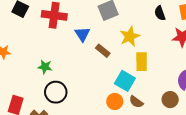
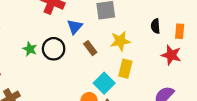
black circle: (56, 92) -> (54, 49), moved

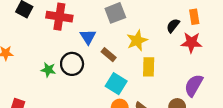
black semicircle: (156, 26) -> (173, 26), moved, turned 56
cyan square: (104, 83) -> (116, 84), moved

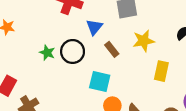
yellow rectangle: (149, 67) -> (161, 71), moved
cyan square: (116, 84) -> (100, 81), moved, turned -30

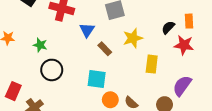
black circle: (73, 51) -> (52, 70), moved
green star: (47, 53) -> (40, 45), moved

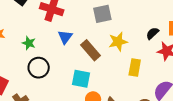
blue triangle: (87, 30) -> (65, 37), moved
brown rectangle: (105, 49) -> (91, 50), size x1.5

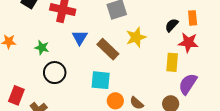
yellow rectangle: (135, 67) -> (172, 62), moved

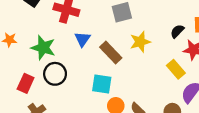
green star: (42, 48) -> (43, 48), size x1.6
yellow rectangle: (172, 62) -> (176, 69), turned -48
red rectangle: (16, 95) -> (26, 83), moved

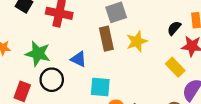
blue triangle: (82, 39) -> (79, 59), moved, turned -35
brown rectangle: (111, 52) -> (106, 39), moved, turned 35

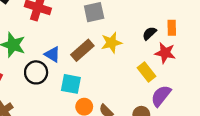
brown rectangle: (106, 39) -> (82, 50), moved, turned 55
black circle: (52, 80) -> (36, 72), moved

